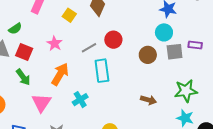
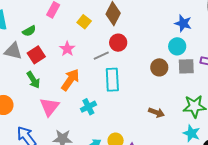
red circle: (113, 40) -> (118, 43), moved
red square: (24, 52) -> (36, 55), turned 30

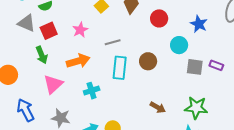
red circle: (118, 43) -> (159, 18), moved
cyan circle: (177, 46) -> (179, 45), moved
brown circle: (159, 67) -> (148, 61), moved
orange arrow: (70, 80) -> (78, 61), turned 30

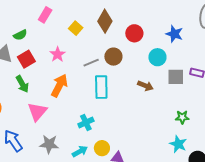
orange arrow: (78, 61) -> (59, 85), turned -40
brown circle: (148, 61) -> (113, 57), moved
cyan cross: (92, 91) -> (86, 123), moved
brown arrow: (158, 107) -> (145, 86), moved
green star: (196, 108) -> (182, 117), size x0.6

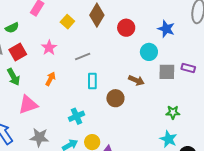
brown circle: (113, 57) -> (115, 98), moved
orange arrow: (59, 85) -> (50, 79), size x0.6
cyan rectangle: (101, 87) -> (92, 81), size x0.7
pink triangle: (37, 112) -> (28, 105), turned 30

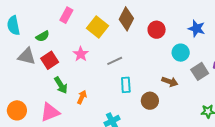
yellow square: (67, 22) -> (97, 27), size x1.5
gray square: (167, 72) -> (200, 71), turned -30
green arrow: (13, 77) -> (61, 85), moved
orange arrow: (50, 79) -> (82, 97), moved
pink triangle: (28, 105) -> (50, 112), moved

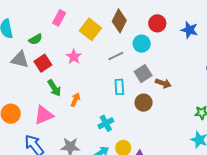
red circle: (157, 30) -> (157, 23), moved
cyan circle: (181, 53) -> (142, 44), moved
gray line: (115, 61) -> (116, 56), moved
gray square: (200, 71) -> (143, 74), moved

